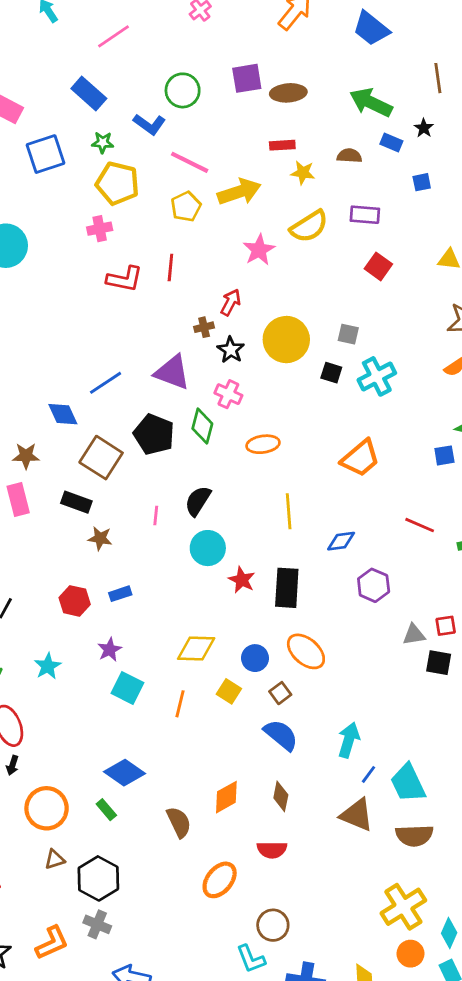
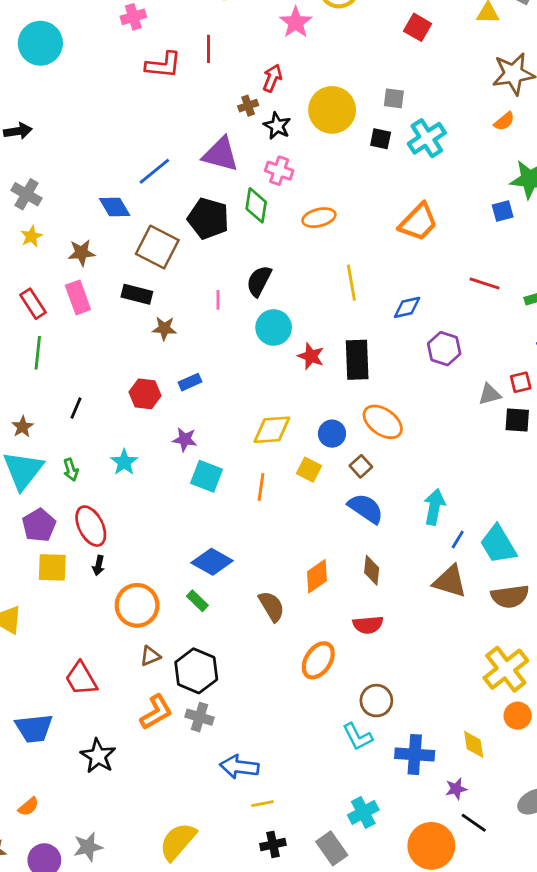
purple star: (110, 650) -> (185, 439), turned -30
orange L-shape: (52, 943) -> (156, 712), moved

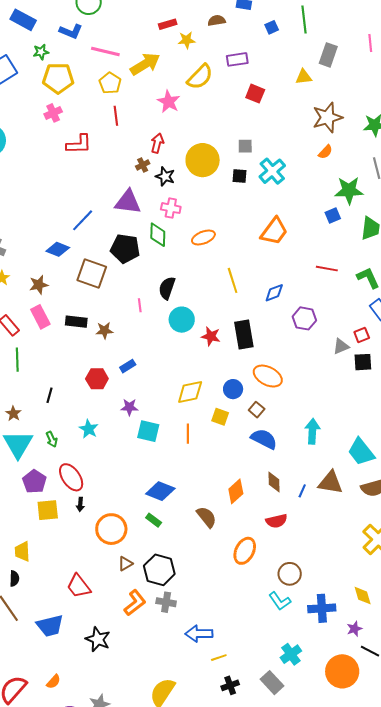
red line: (208, 49) -> (116, 116), moved
blue diamond: (115, 207) -> (58, 249), turned -30
black rectangle: (137, 294) -> (76, 322), moved
blue line: (458, 539) -> (302, 491), moved

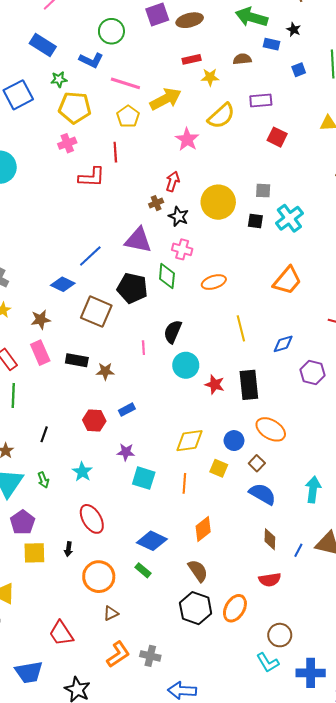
red line: (116, 116) -> (115, 152), moved
red ellipse: (71, 477) -> (92, 519), moved
orange diamond: (236, 491) -> (203, 529), moved
black hexagon: (159, 570) -> (196, 608), moved

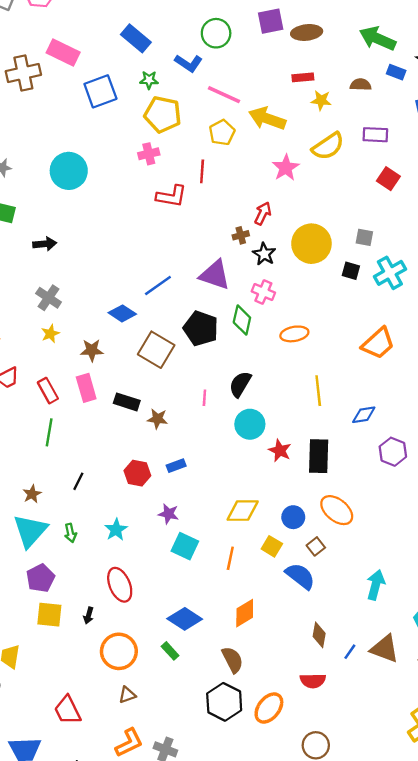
yellow arrow: (166, 99) -> (267, 118), turned -140
blue semicircle: (262, 494) -> (300, 576), moved

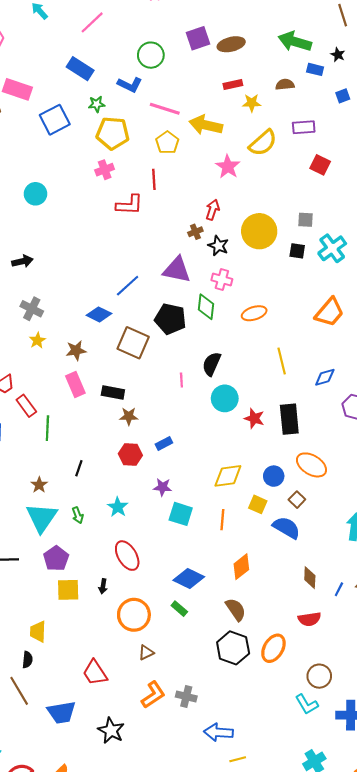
cyan circle: (69, 171) -> (35, 194), size x0.7
red rectangle: (48, 391) -> (26, 406), moved
brown star: (157, 419) -> (129, 416), moved

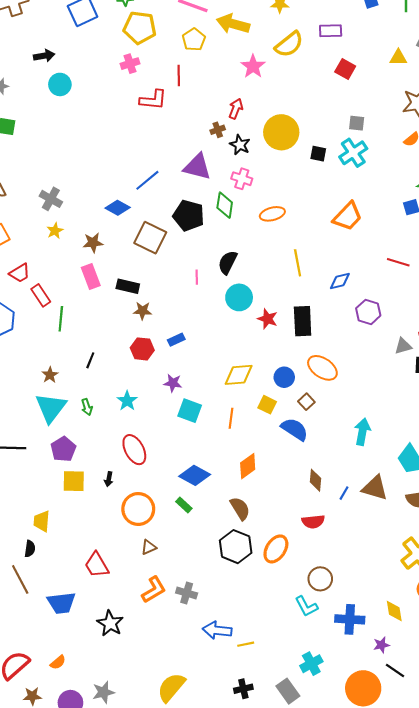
gray square: (305, 220) -> (357, 123), moved
black arrow: (22, 261) -> (44, 56), moved
yellow line: (238, 759) -> (246, 644), moved

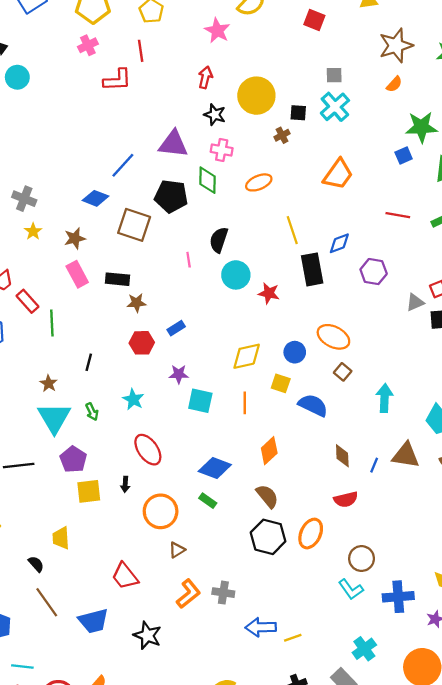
brown cross: (218, 130) -> (282, 135), moved
black rectangle: (303, 321) -> (312, 269), moved
brown square: (306, 402) -> (343, 372), moved
black semicircle: (30, 549) -> (36, 564), moved, turned -42

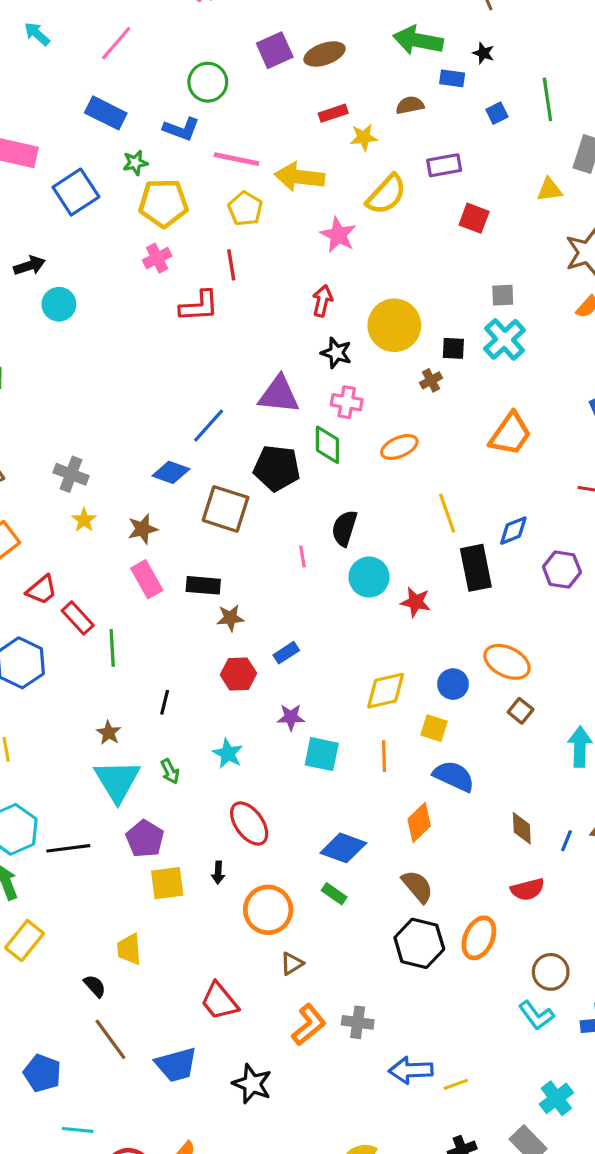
blue semicircle: (313, 405) -> (454, 776), moved

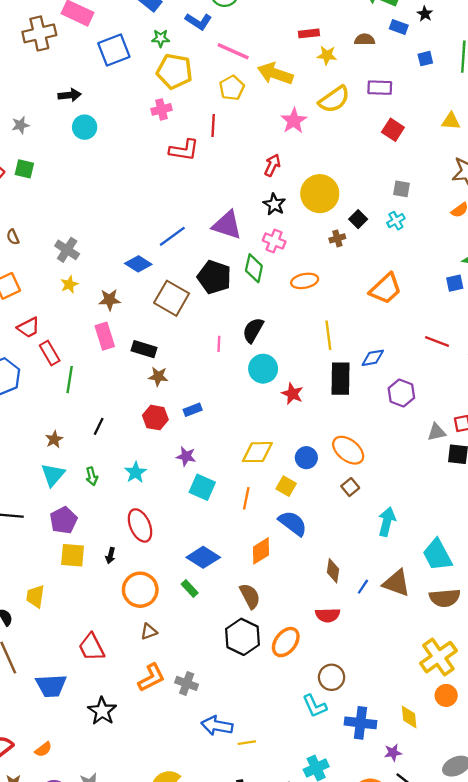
cyan cross: (505, 339) -> (396, 221), size x0.6
black square: (453, 348) -> (358, 219), turned 30
cyan triangle: (117, 781) -> (53, 475), size x0.7

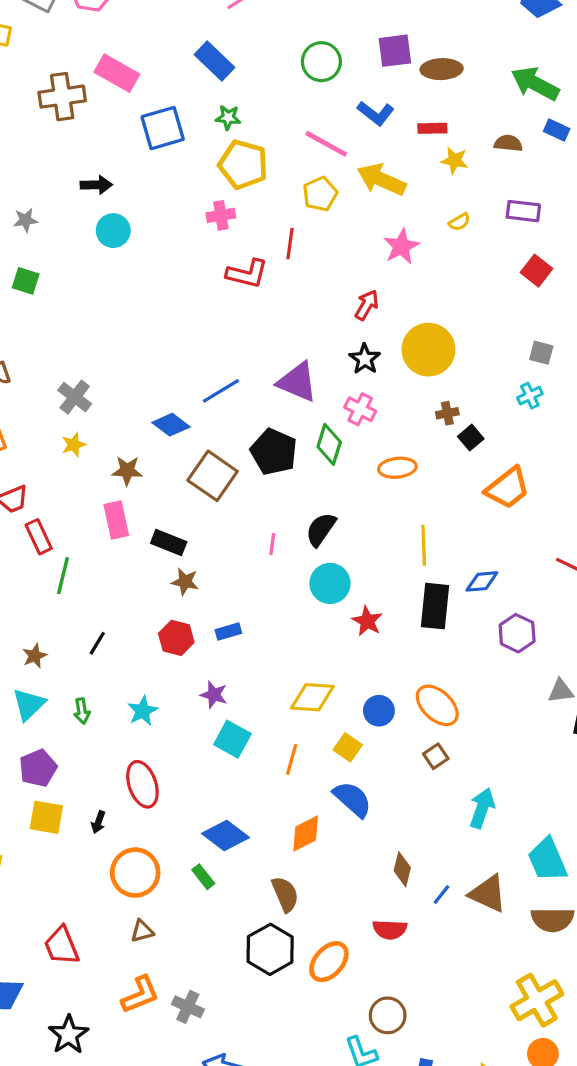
blue L-shape: (198, 21) -> (376, 113), moved
yellow semicircle: (334, 99) -> (459, 222), size x0.5
black square: (358, 219) -> (471, 438), moved

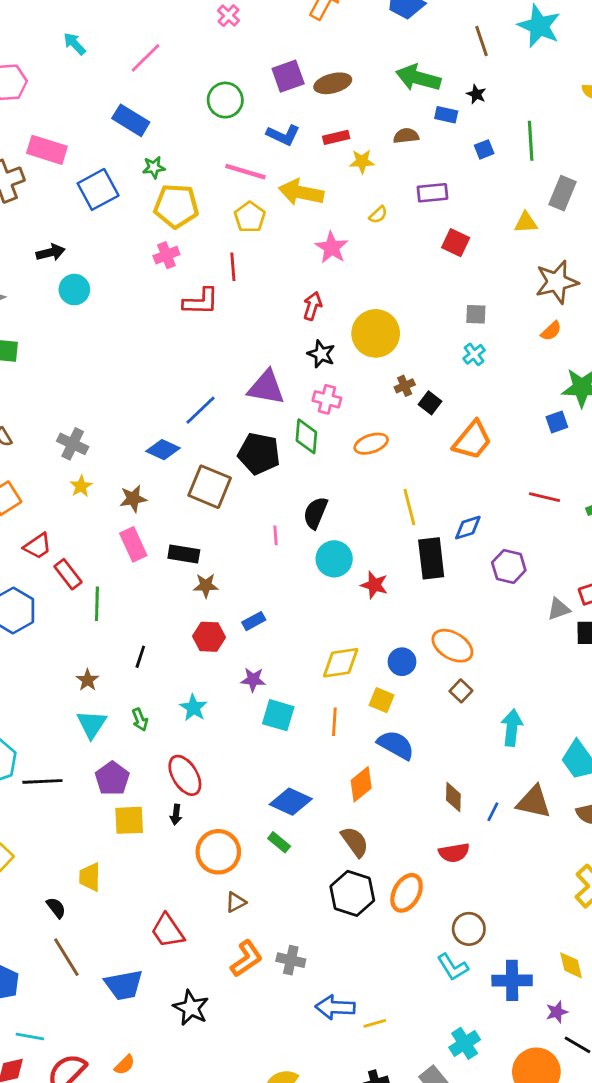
red ellipse: (142, 784) -> (185, 775), moved

